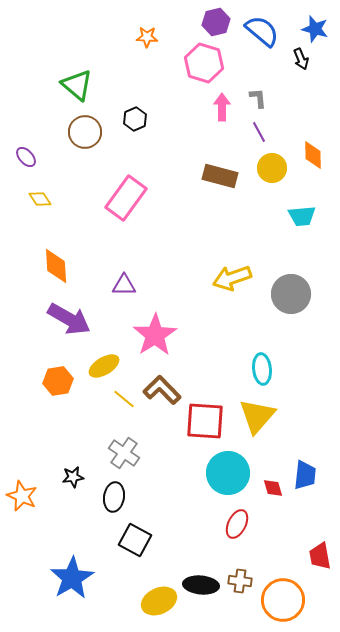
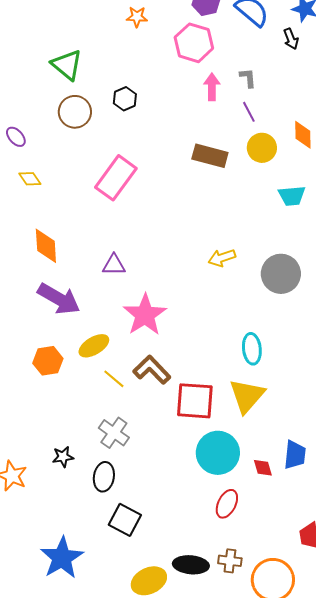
yellow arrow: (232, 278) -> (222, 258), size x0.7

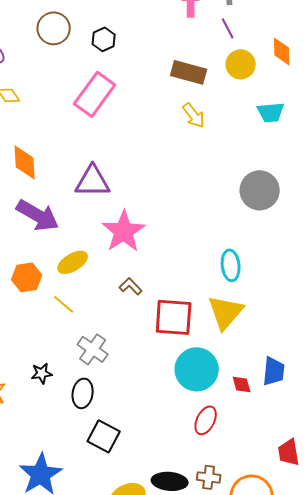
black hexagon: (125, 99) -> (104, 39), moved
yellow arrow: (222, 258) -> (194, 115), moved, turned -108
purple triangle: (114, 265) -> (93, 181), size x1.5
brown L-shape: (152, 370) -> (131, 286), size x0.6
yellow line: (114, 379) -> (64, 304), moved

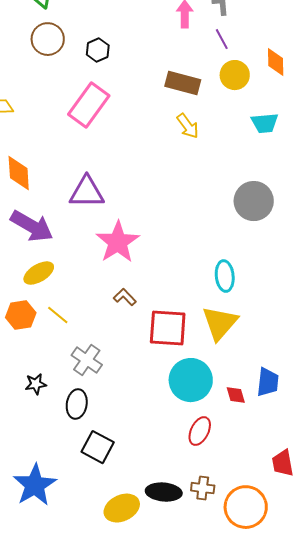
yellow ellipse: (73, 262) -> (39, 273), moved
orange hexagon: (27, 277) -> (21, 315), moved

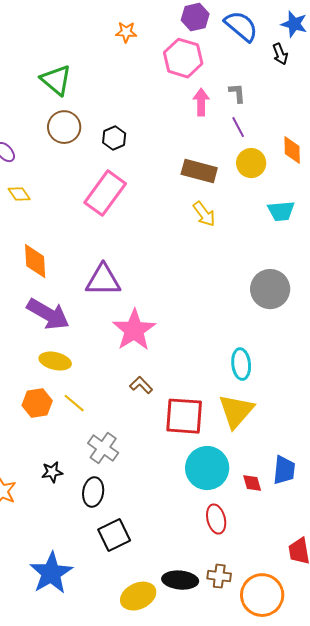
yellow ellipse: (39, 273) -> (55, 361), turned 44
red ellipse: (200, 431) -> (216, 519), turned -40
black square: (98, 447) -> (114, 535), turned 36

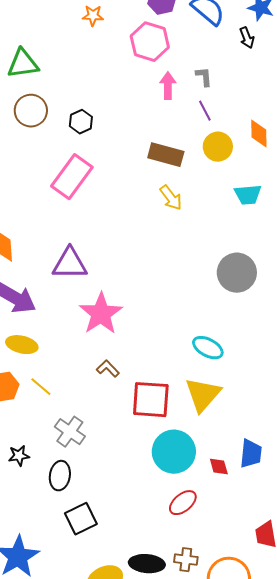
green triangle: (56, 80) -> (23, 64), turned -48
cyan ellipse: (241, 364) -> (208, 348), turned -56
red ellipse: (216, 519) -> (183, 503), turned 64

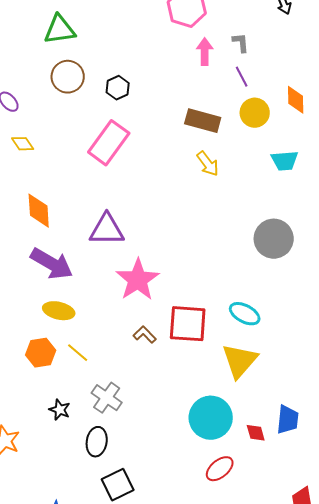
red square: (151, 400) -> (188, 324), moved
black star: (19, 456) -> (60, 410), moved, turned 30

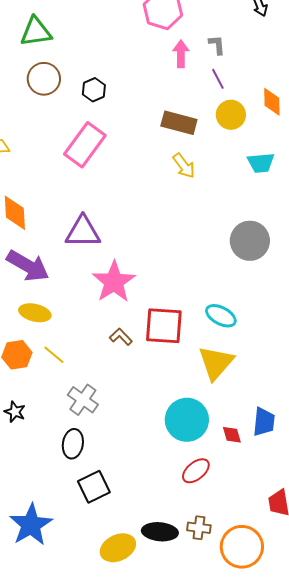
black star: (60, 410) -> (15, 412), moved

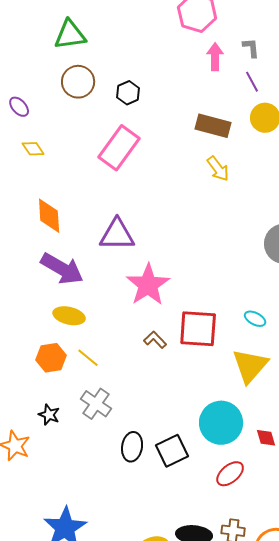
cyan ellipse: (221, 316) -> (255, 319), size x0.7
gray cross: (83, 400) -> (96, 404), moved
black ellipse: (73, 444) -> (132, 447), moved
black square: (94, 487) -> (172, 451), moved

